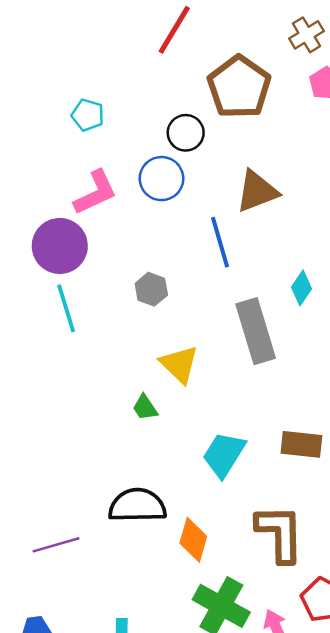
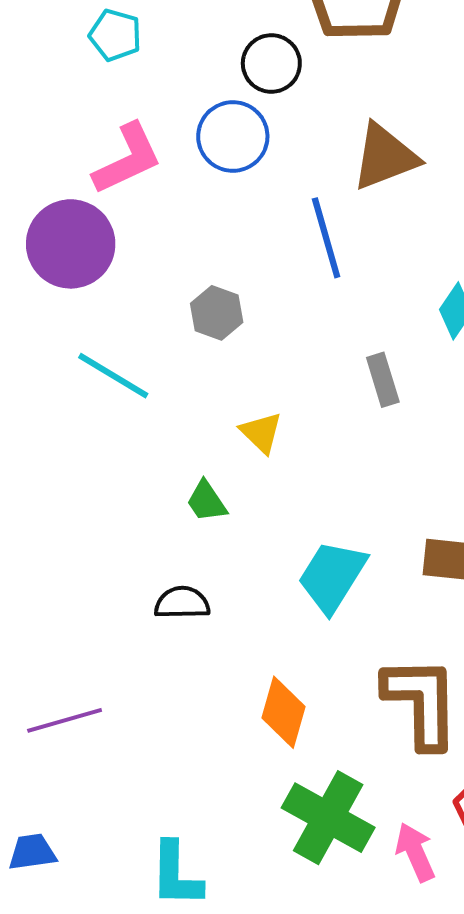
cyan line: (66, 308) -> (113, 376), moved, turned -42
gray rectangle: (256, 331) -> (383, 380), size x0.5
yellow triangle: (179, 364) -> (261, 432), size x0.7
black semicircle: (137, 505) -> (182, 603), moved, size x0.6

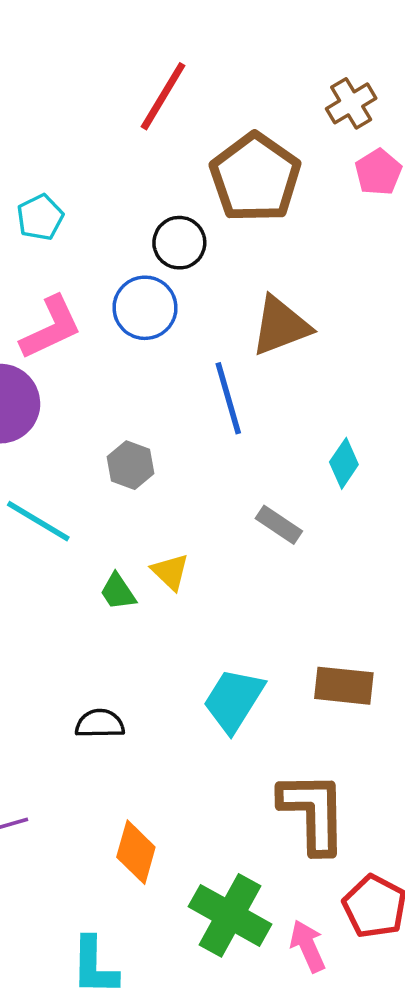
cyan pentagon: (115, 35) -> (40, 217), turned 30
gray rectangle: (383, 380) -> (279, 525), turned -39
green trapezoid: (206, 501) -> (118, 592), moved
orange diamond: (284, 712) -> (136, 852), moved

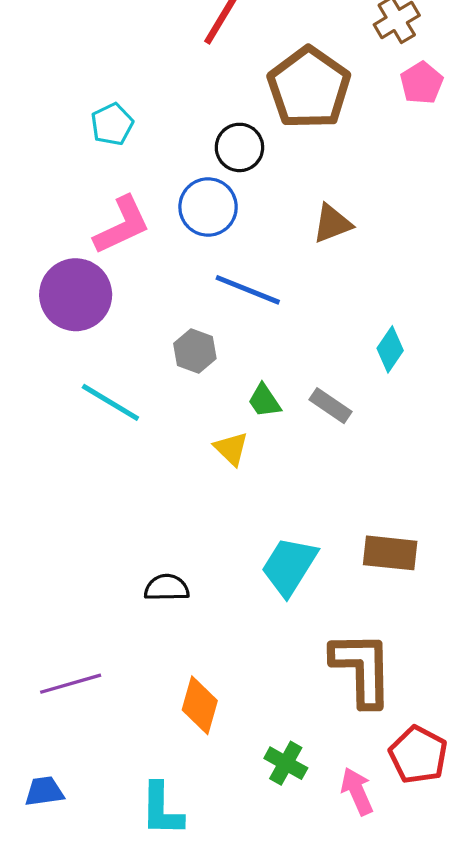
brown triangle: (281, 326) -> (332, 224), size x0.7
blue line: (228, 398) -> (248, 290), moved, turned -52
green trapezoid: (118, 592) -> (264, 401), moved
green cross: (230, 915) -> (286, 763), size x0.6

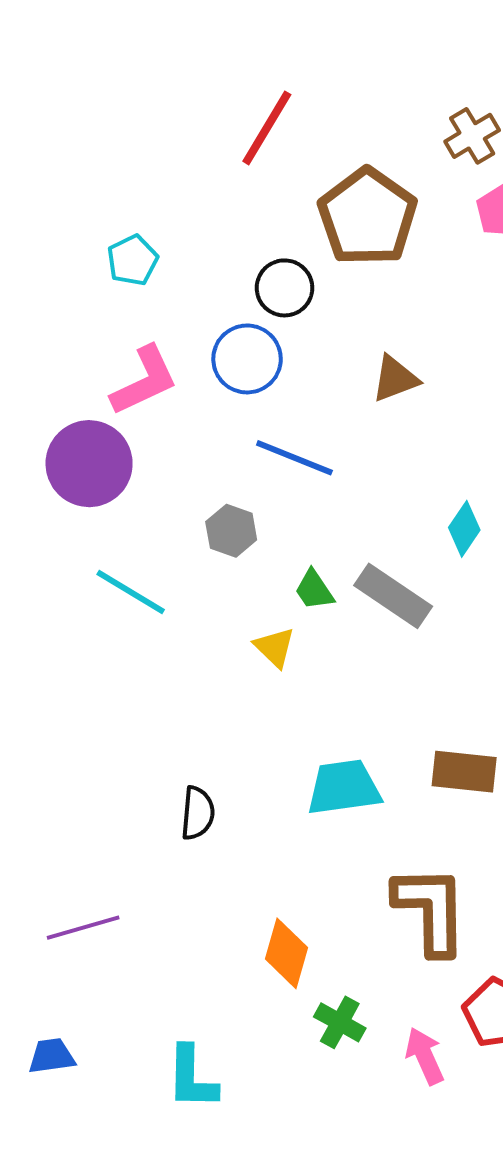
gray rectangle: (331, 406) -> (393, 596), size x1.5
cyan trapezoid: (289, 566) -> (344, 787), turned 50
black semicircle: (167, 588) -> (198, 813), turned 96
orange diamond: (200, 705) -> (287, 953), moved

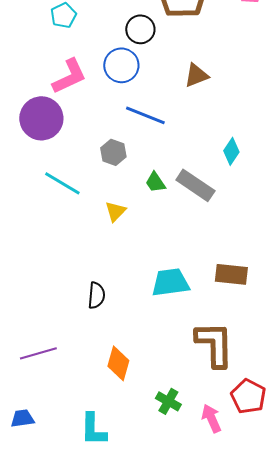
yellow triangle: (275, 647) -> (115, 211), moved, turned 30
orange diamond: (287, 953) -> (118, 363), moved

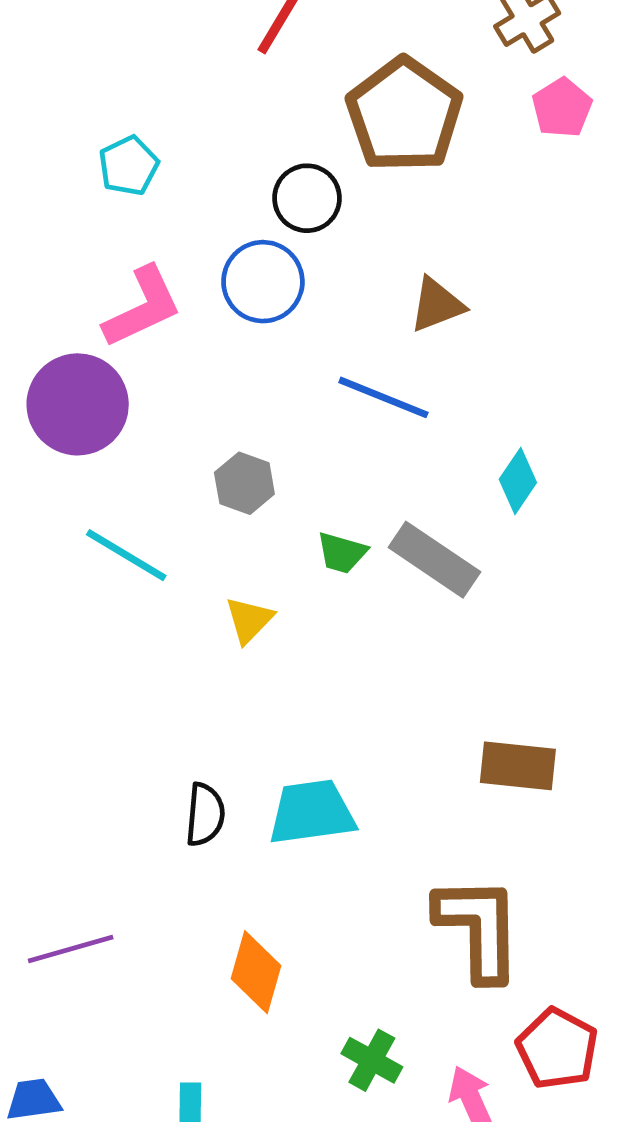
blue line: (145, 115) -> (383, 397), moved
green trapezoid: (155, 182) -> (342, 553), turned -40
cyan trapezoid: (170, 282) -> (312, 812), moved

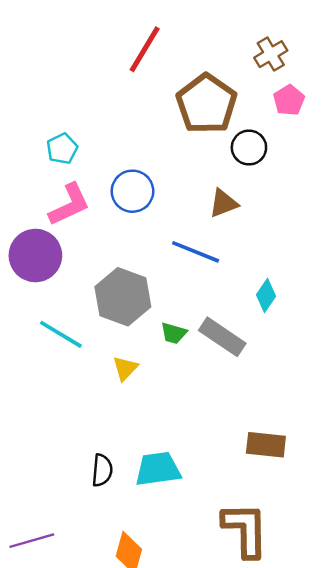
cyan pentagon: (129, 166) -> (62, 149), moved
black circle: (307, 198) -> (249, 148), moved
gray hexagon: (244, 483) -> (123, 297), size x1.8

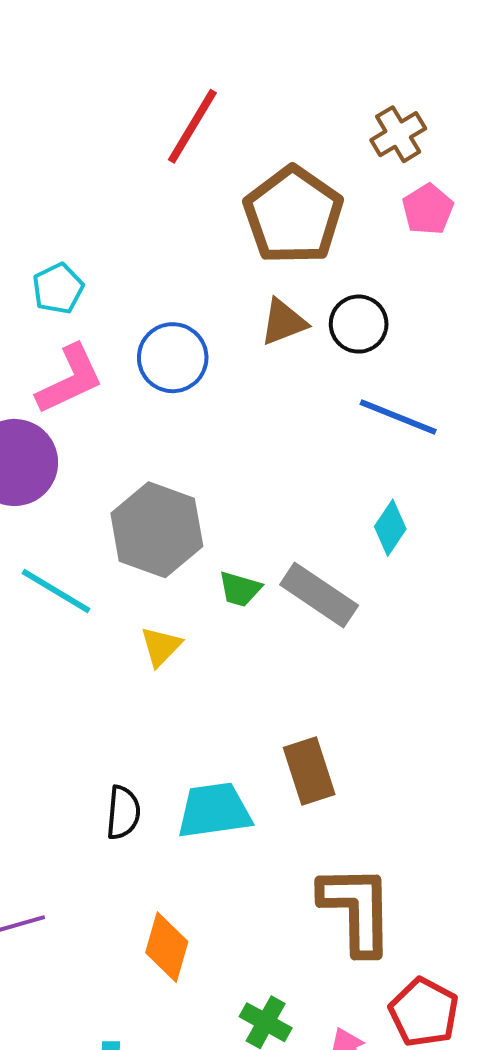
black circle: (249, 148) -> (359, 324), moved
brown triangle: (223, 203) -> (283, 322), moved
blue line: (196, 252) -> (398, 417), moved
brown rectangle: (266, 445) -> (309, 771), moved, turned 66

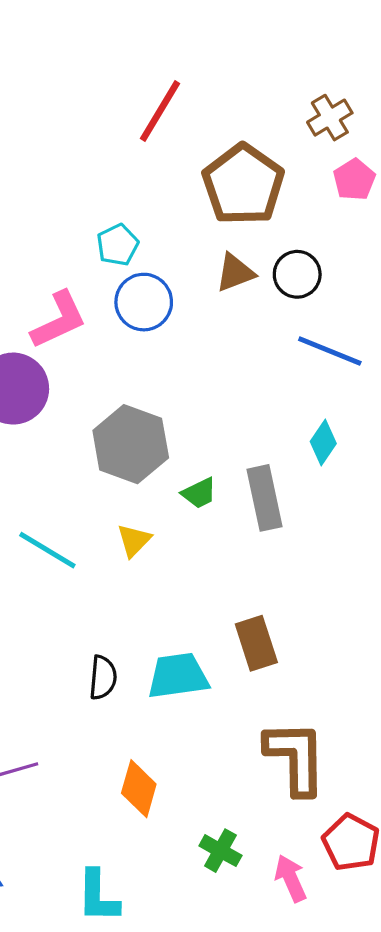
cyan pentagon: (58, 288) -> (118, 245), moved
green trapezoid: (240, 589) -> (199, 493), turned -42
cyan line: (56, 591) -> (47, 550), moved
gray rectangle: (319, 595) -> (265, 498), turned 44

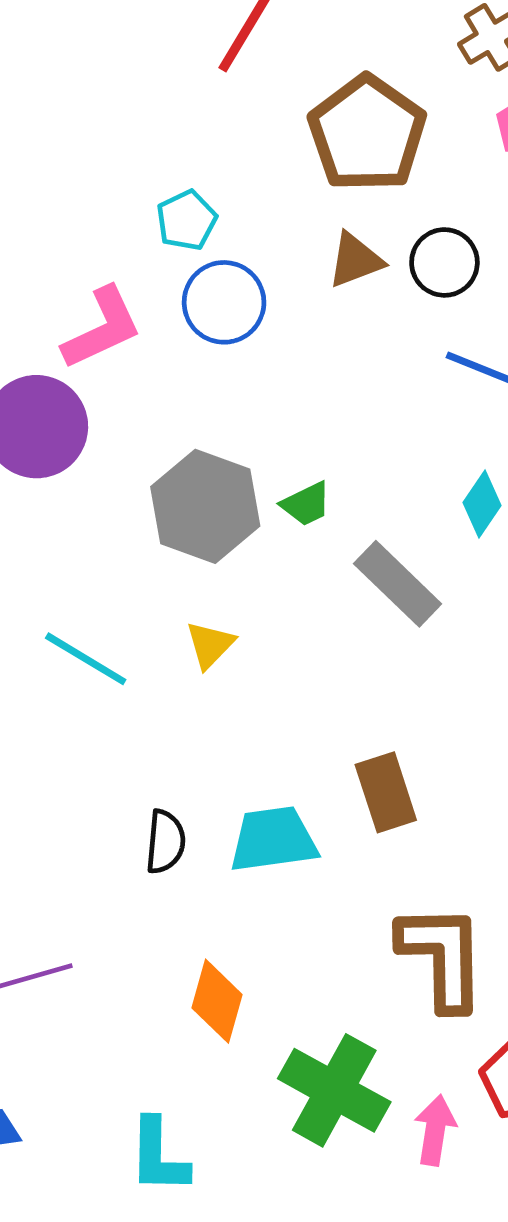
green trapezoid: (199, 493) -> (306, 504), moved
gray rectangle: (265, 498) -> (398, 584), turned -34
green cross: (220, 851) -> (334, 1090), size x1.8
pink arrow: (291, 878) -> (435, 1130), turned 33

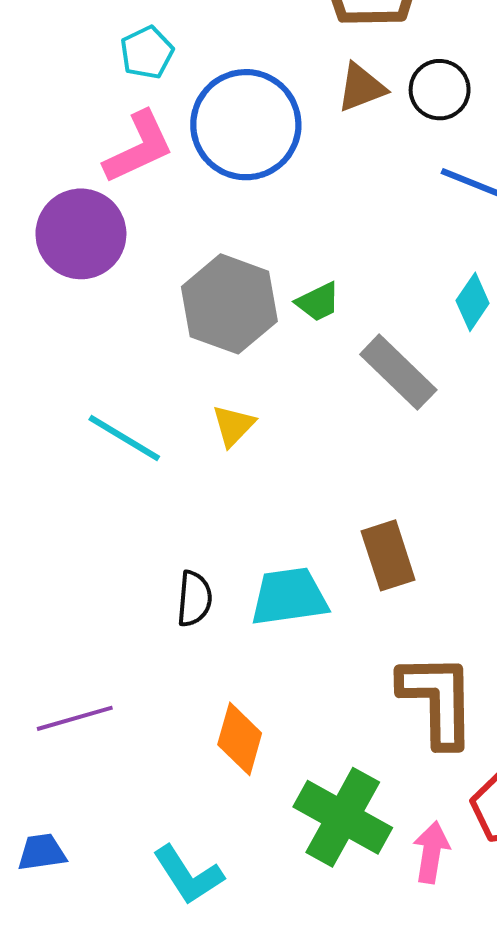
cyan pentagon: (187, 220) -> (147, 53), moved
blue circle: (224, 302) -> (246, 125), size x1.5
cyan L-shape: (158, 1156) -> (188, 875), turned -34

